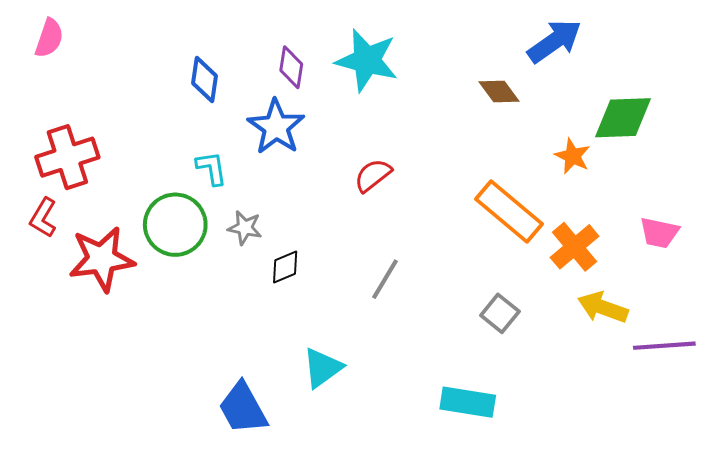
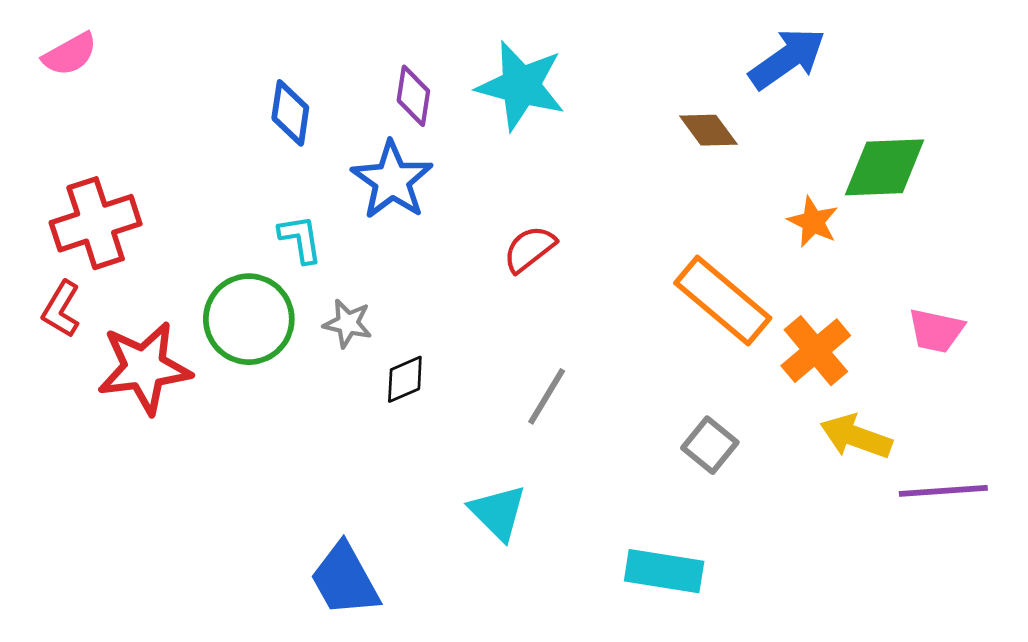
pink semicircle: (49, 38) -> (70, 54), turned 42
cyan triangle: (322, 368) -> (498, 512), moved, turned -39

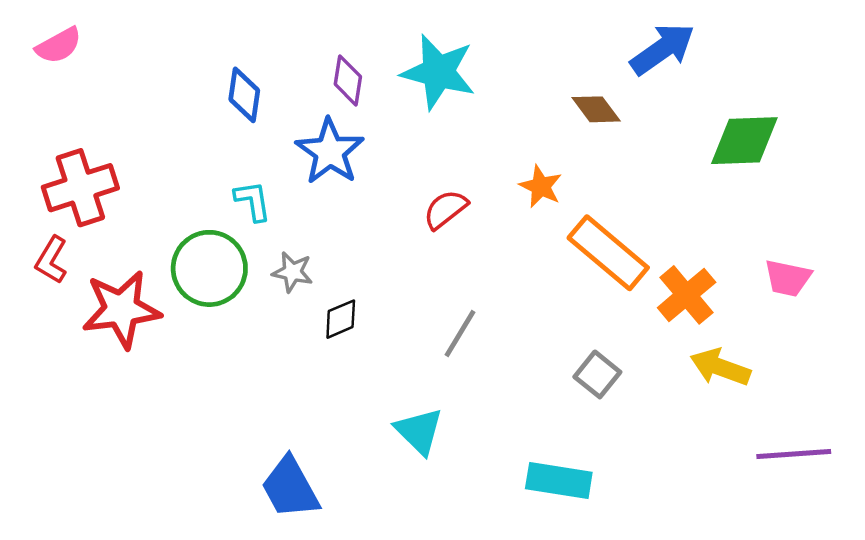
orange star: (813, 222) -> (541, 186), moved
purple line: (943, 491) -> (794, 454), moved

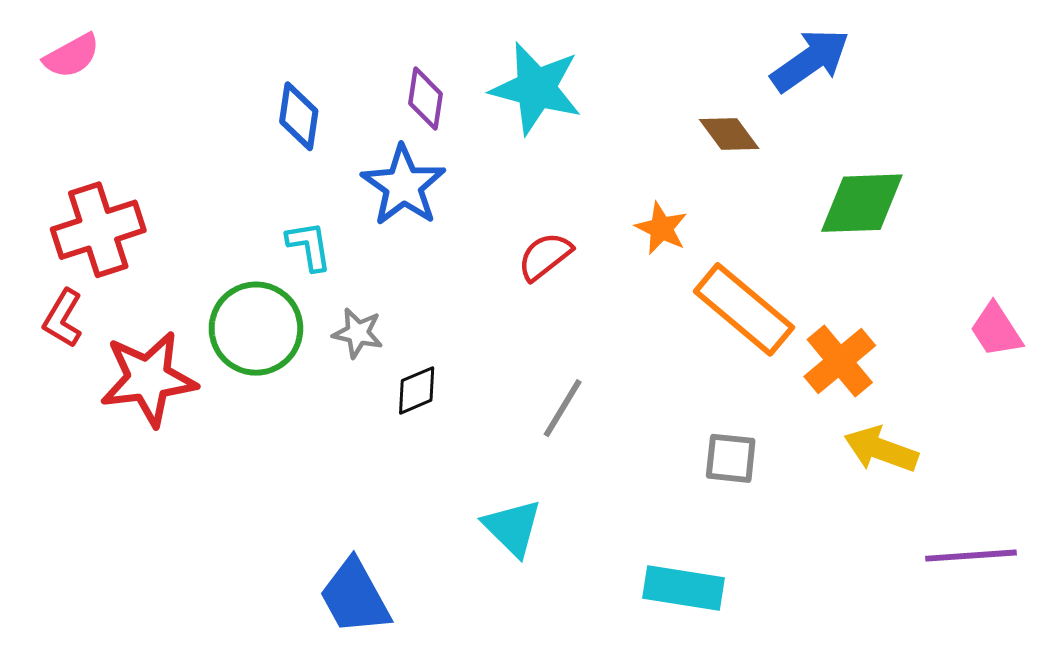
green diamond: (744, 141) -> (862, 203), moved
pink trapezoid: (788, 278) -> (996, 330), moved, turned 45
gray square: (597, 374) -> (731, 458), turned -33

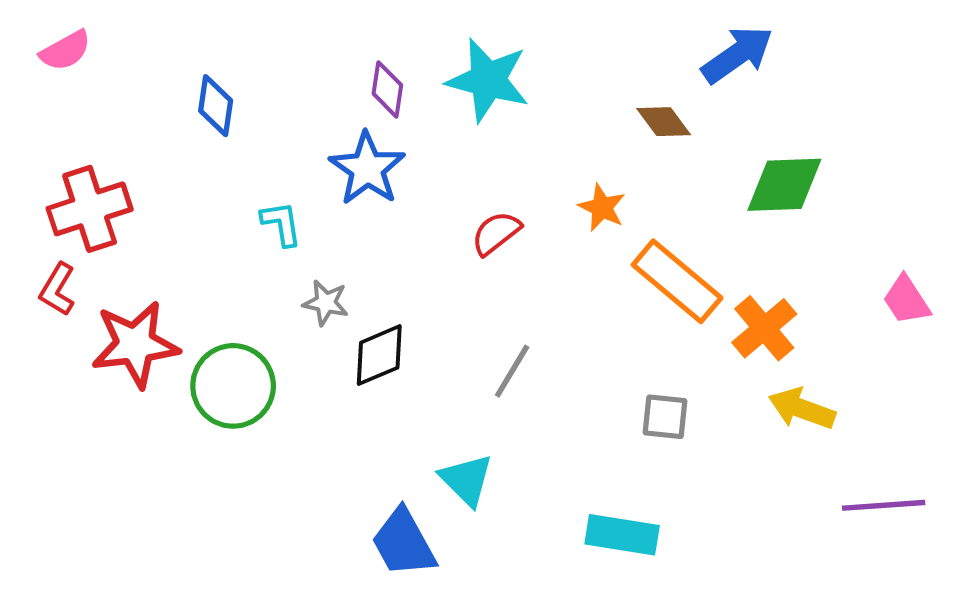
blue diamond: (299, 116) -> (216, 106), moved
green circle: (256, 329) -> (233, 386), moved
black diamond: (417, 390) -> (379, 355), size x1.4
blue trapezoid: (355, 597) -> (403, 543), moved

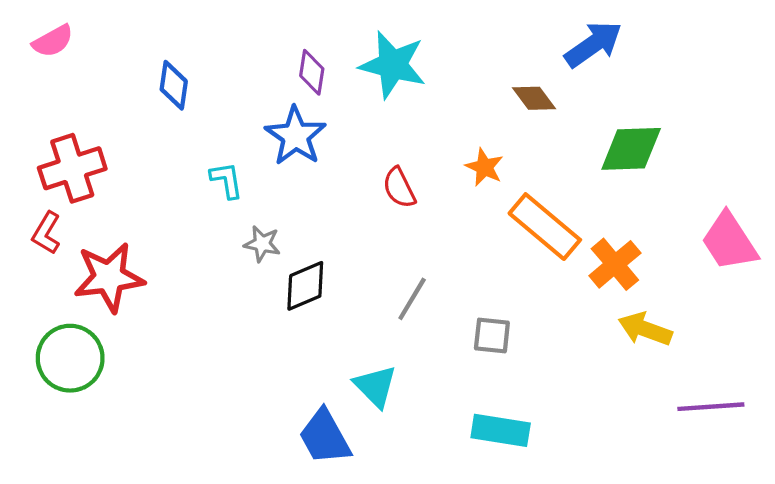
red semicircle: (496, 233) -> (399, 188), turned -78
pink trapezoid: (906, 300) -> (729, 242), size x1.5
green circle: (233, 386) -> (70, 358), moved
gray square: (665, 417) -> (492, 336), moved

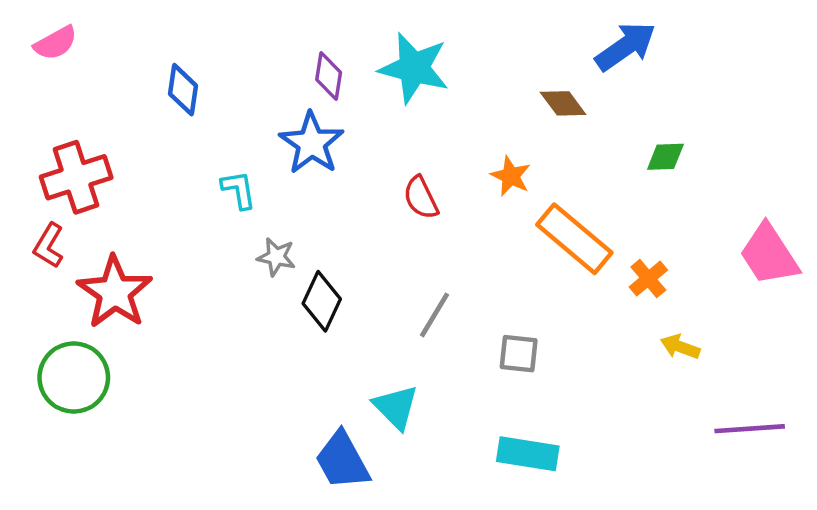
green diamond: (631, 149) -> (665, 157), size x0.6
orange cross: (615, 264) -> (648, 279), size x0.7
red star: (109, 277) -> (115, 292), turned -30
black diamond: (305, 286) -> (322, 301), turned -42
yellow arrow: (645, 329) -> (680, 347), size x0.7

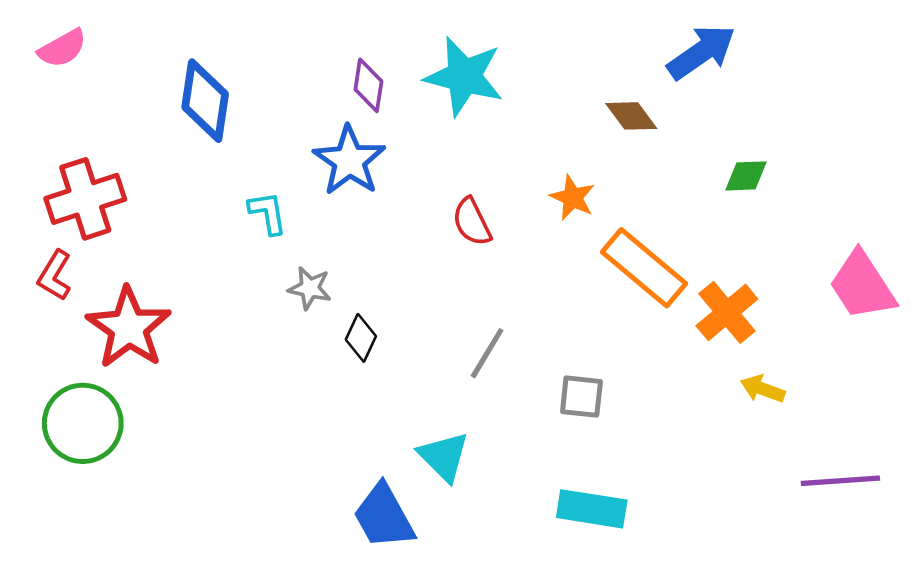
blue diamond: (183, 90) -> (205, 101), size x1.4
orange cross: (648, 279) -> (727, 312), size x1.4
black diamond: (322, 301) -> (361, 338), size x0.7

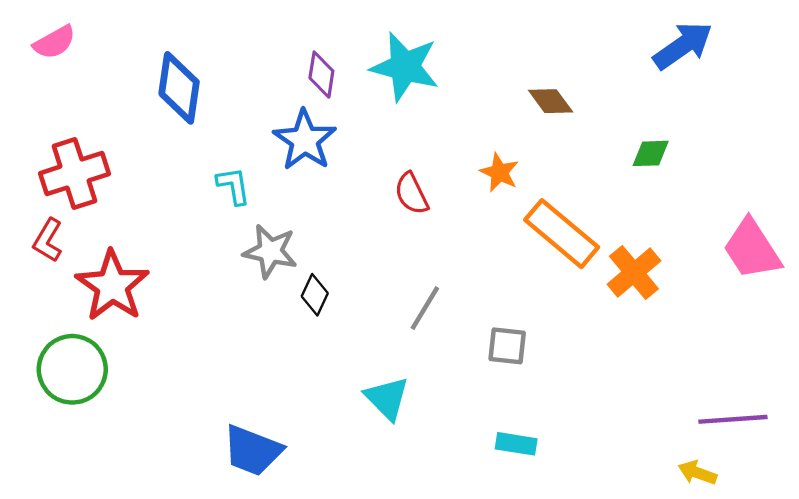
blue arrow: (701, 52) -> (683, 46), moved
gray star: (310, 288) -> (270, 251), size x1.4
yellow arrow: (763, 389) -> (697, 473), moved
cyan rectangle: (592, 509) -> (516, 444), size x0.7
blue trapezoid: (384, 516) -> (252, 450), moved, turned -40

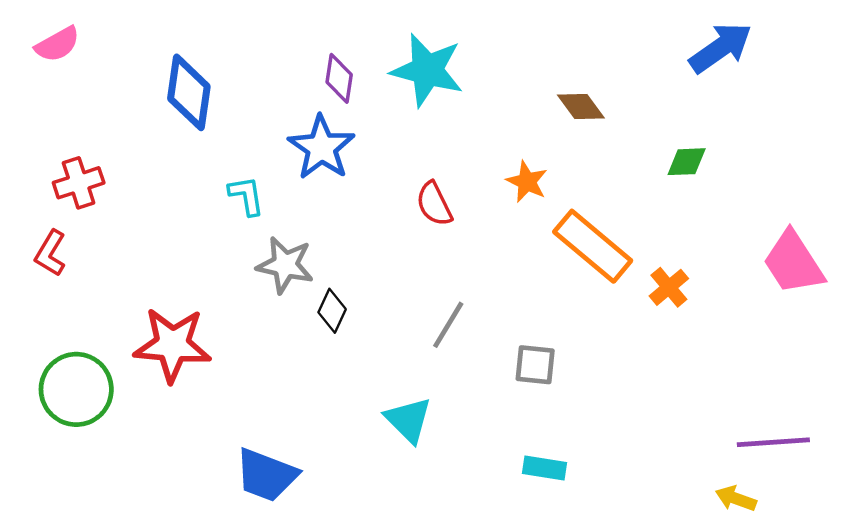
red cross: (74, 174) -> (79, 183), size x0.7
orange cross: (634, 273) -> (669, 287), size x0.7
red star: (112, 286) -> (172, 345), moved, turned -30

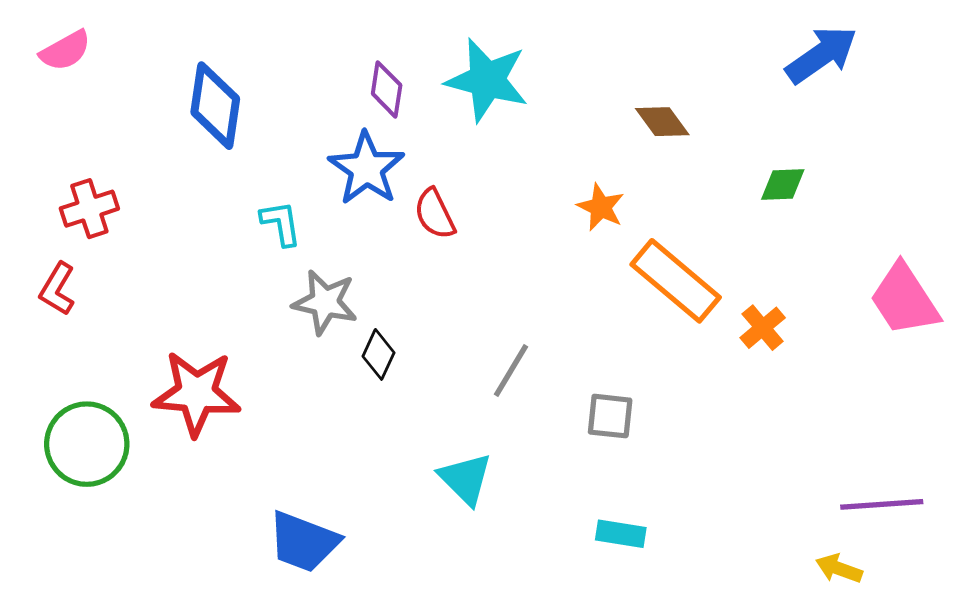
red semicircle: (434, 204) -> (435, 214), moved

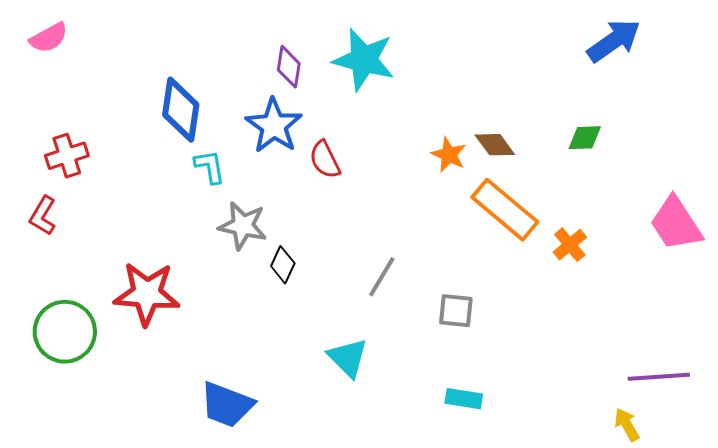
blue diamond: (215, 106) -> (181, 110), moved
brown diamond: (662, 122) -> (495, 145), moved
yellow arrow: (839, 569) -> (627, 425), turned 40

